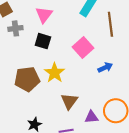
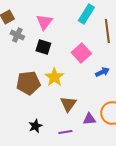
gray cross: (15, 28) -> (17, 35), turned 32

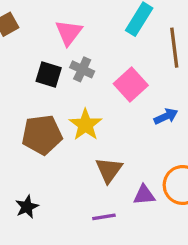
gray cross: (17, 35) -> (82, 69), moved
black square: (43, 47) -> (49, 74), moved
black star: (35, 126) -> (27, 207), moved

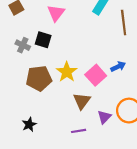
gray cross: (82, 69) -> (23, 45), moved
pink square: (131, 84) -> (96, 75), moved
purple triangle: (144, 195) -> (104, 117), turned -40

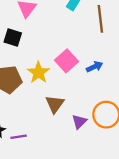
pink square: (96, 75) -> (66, 61), moved
purple line: (79, 131) -> (19, 137), moved

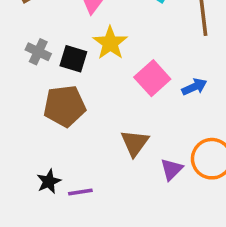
black square: (13, 38) -> (73, 59), moved
yellow star: (38, 73) -> (110, 43), moved

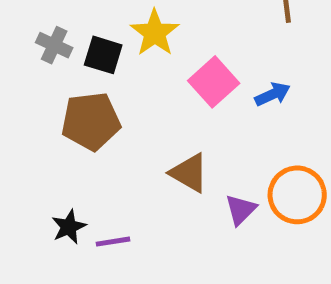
brown triangle: (135, 143) -> (189, 173), turned -36

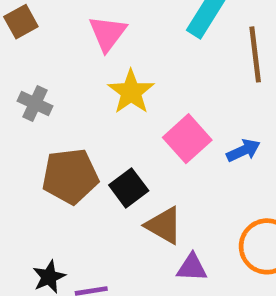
black square: (103, 55) -> (129, 188), moved, turned 36
purple triangle: (241, 210) -> (192, 268), moved, turned 48

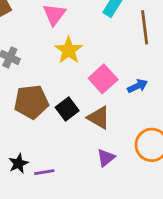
brown triangle: (164, 225) -> (99, 118), moved
purple triangle: (192, 268) -> (106, 158), turned -42

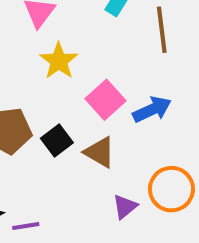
blue arrow: (137, 86) -> (152, 109), size x1.4
purple triangle: (106, 158) -> (125, 207), moved

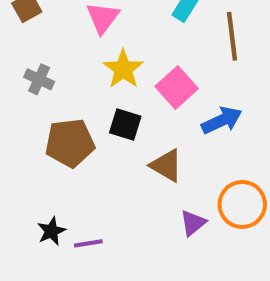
pink square: (105, 100) -> (177, 88), moved
black square: (57, 141) -> (125, 124), moved, turned -36

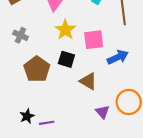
pink square: (177, 88) -> (94, 40), turned 35
brown pentagon: (70, 143) -> (37, 69), turned -30
purple triangle: (193, 223) -> (102, 112), turned -32

